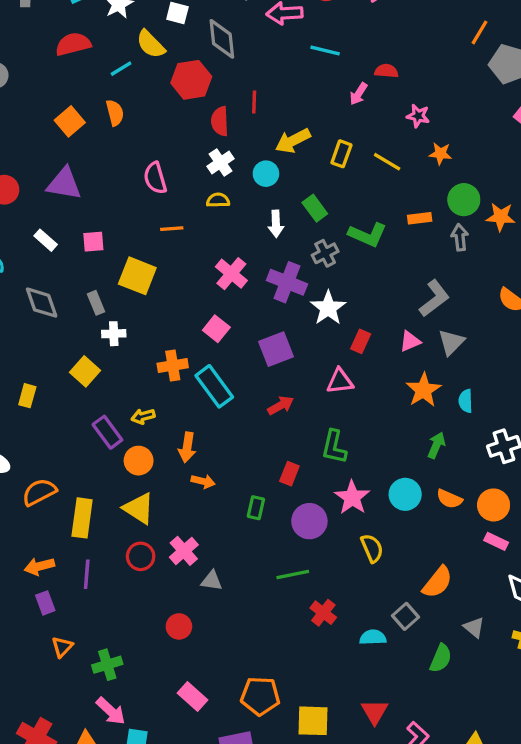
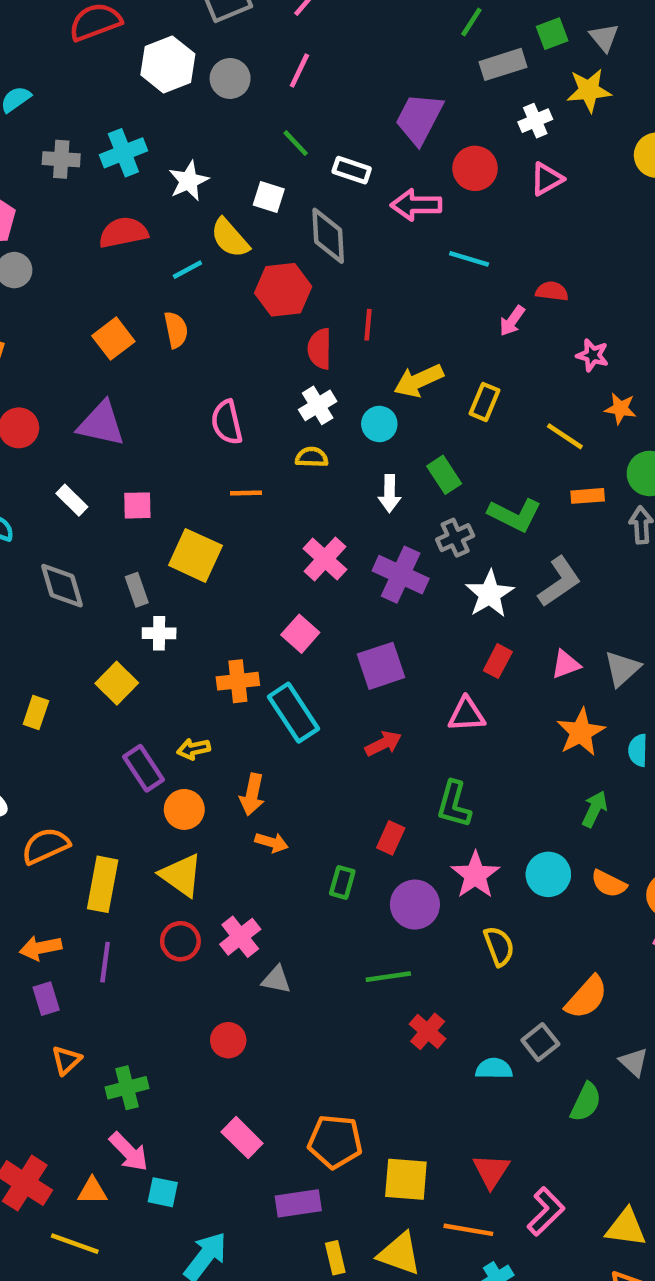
yellow line: (387, 162) -> (565, 436), moved
gray L-shape: (434, 298) -> (559, 582), moved
white star: (328, 308) -> (490, 594), moved

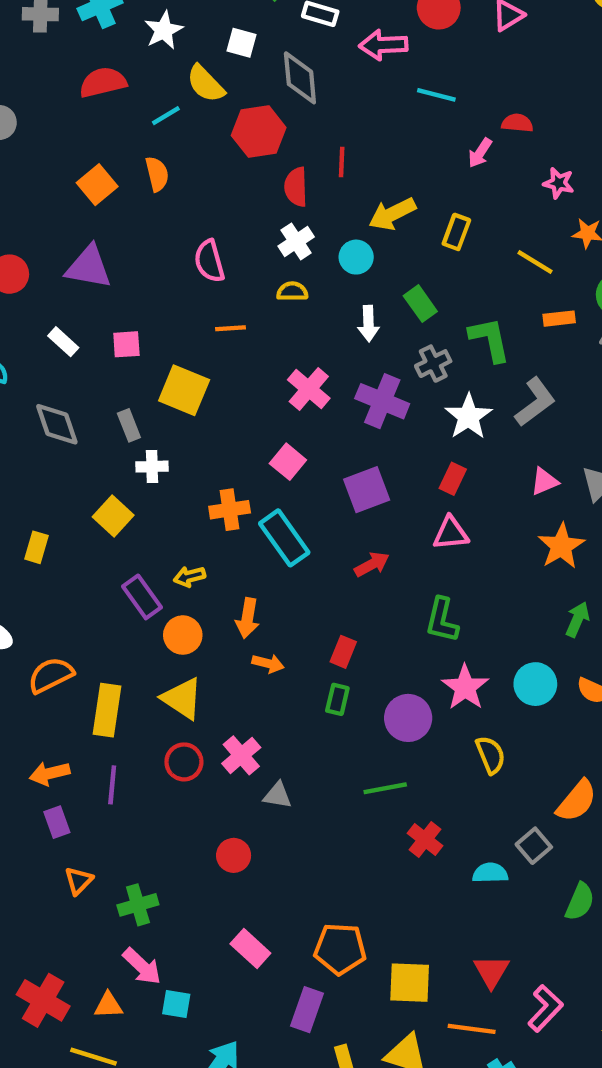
green L-shape: (515, 515) -> (490, 339), turned -126
red rectangle: (498, 661) -> (453, 479), moved
red rectangle: (391, 838) -> (343, 652), moved
purple rectangle: (298, 1203) -> (307, 1010), turned -60

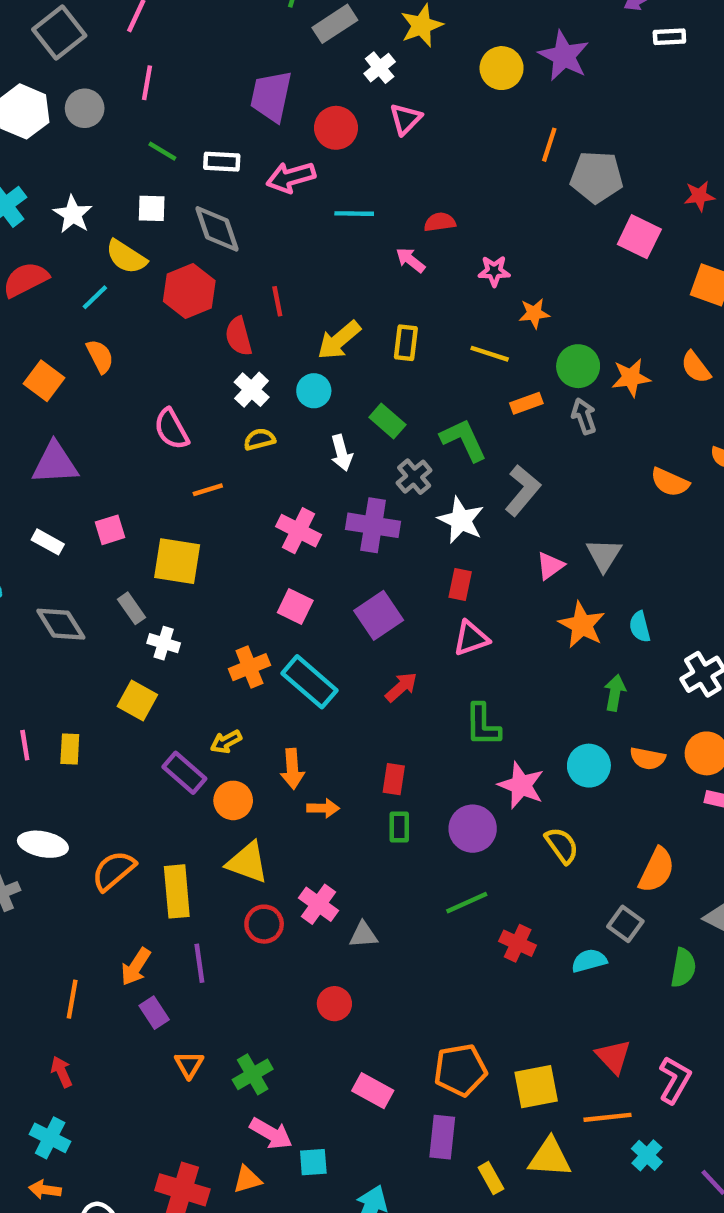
pink arrow: (480, 153) -> (410, 260), turned 108
white cross: (152, 467) -> (164, 643), turned 32
orange arrow: (50, 773) -> (136, 967), turned -30

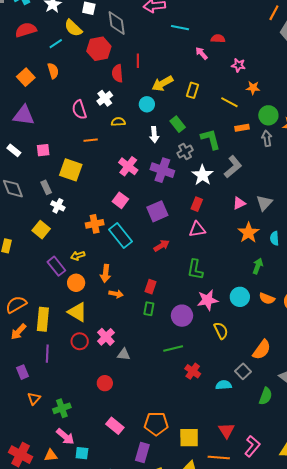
white cross: (252, 390) -> (105, 98), moved
pink star: (521, 785) -> (208, 300), turned 30
orange arrow: (136, 967) -> (18, 332), moved

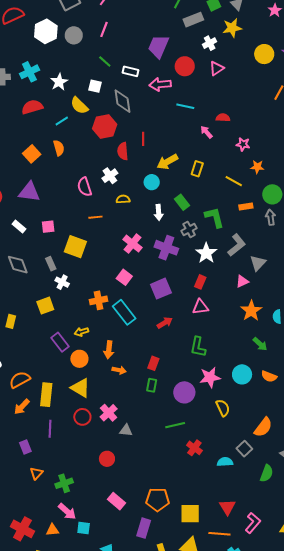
gray triangle: (264, 203) -> (258, 263), moved
yellow square: (41, 230) -> (45, 306), turned 30
green arrow: (258, 266) -> (260, 344), turned 112

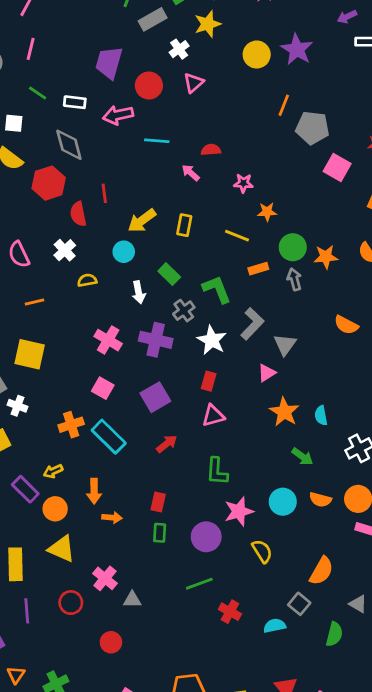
white square: (95, 86) -> (14, 123), moved
pink semicircle: (84, 187) -> (19, 254), moved
orange line: (95, 217) -> (35, 302), moved
red circle: (82, 417) -> (71, 603), moved

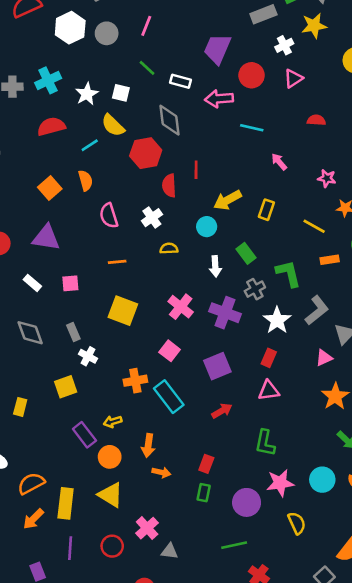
red semicircle: (211, 150) -> (316, 120), moved
yellow square: (30, 354) -> (123, 311), moved

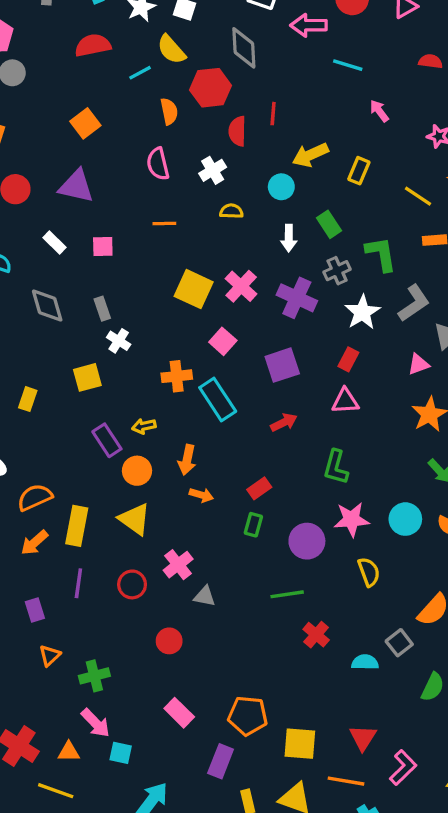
orange semicircle: (85, 180) -> (169, 111), moved
yellow square: (123, 311) -> (194, 289), moved
red rectangle: (206, 464) -> (259, 488), turned 30

